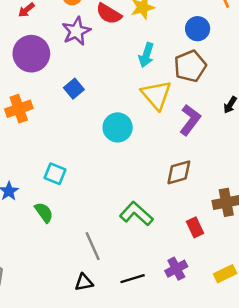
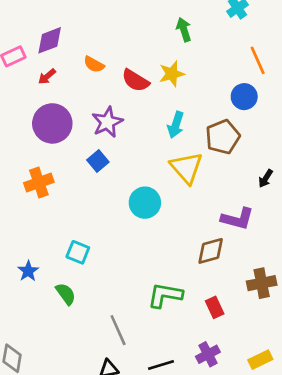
blue circle: (198, 29) -> (244, 97), moved
purple star: (76, 31) -> (107, 122), moved
purple L-shape: (190, 120) -> (237, 219), moved, turned 68
green L-shape: (136, 214) -> (165, 295), turned -32
red rectangle: (195, 227) -> (215, 307), moved

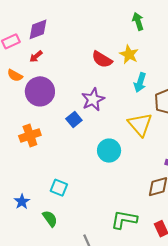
orange semicircle: (94, 64) -> (15, 75), moved
yellow star: (172, 74) -> (129, 54), turned -30
purple star: (107, 122) -> (93, 99), moved
cyan arrow: (176, 125) -> (140, 82), moved

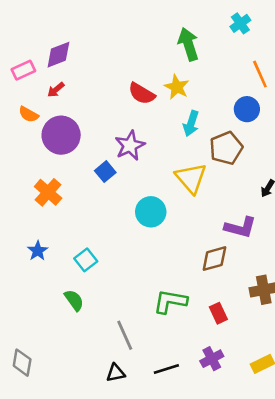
green arrow: (138, 21) -> (188, 44), size x1.4
orange cross: (30, 135) -> (48, 192), turned -30
cyan square: (59, 188) -> (86, 260), turned 30
blue star: (22, 202) -> (38, 251), moved

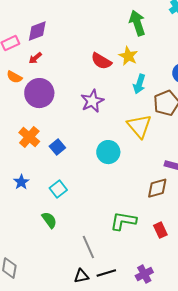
blue square: (105, 172) -> (57, 147), moved
purple cross: (212, 359) -> (144, 274), moved
black line: (166, 369) -> (106, 273), moved

